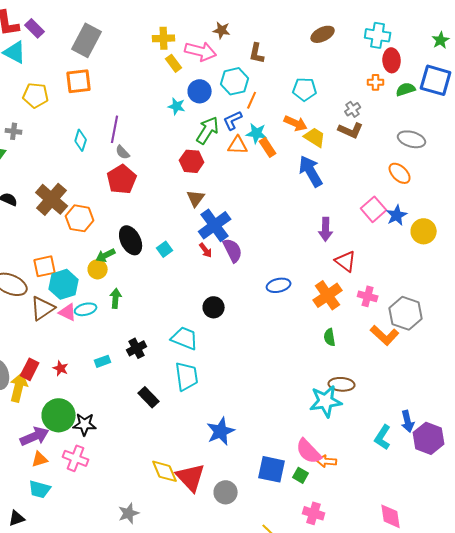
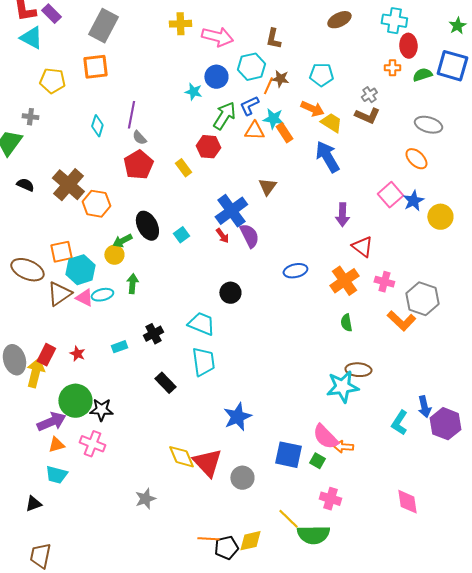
brown star: (222, 30) -> (280, 79), moved
yellow rectangle: (174, 63) -> (183, 168), moved
brown triangle: (196, 198) -> (267, 187), moved

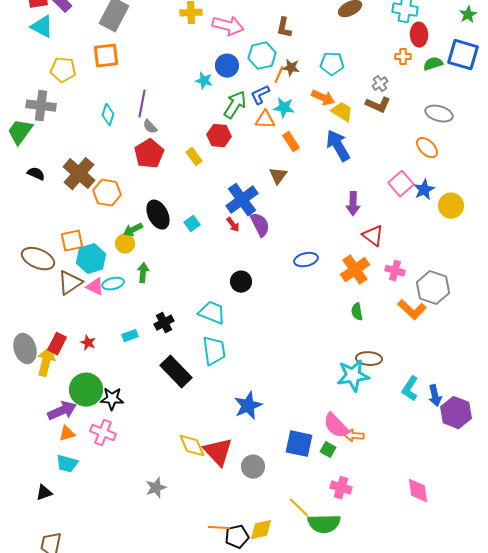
gray cross: (30, 117) -> (41, 106), size x1.8
orange rectangle: (284, 133) -> (291, 142), moved
black rectangle: (165, 383) -> (176, 372), size x1.5
cyan L-shape: (399, 423) -> (410, 389), moved

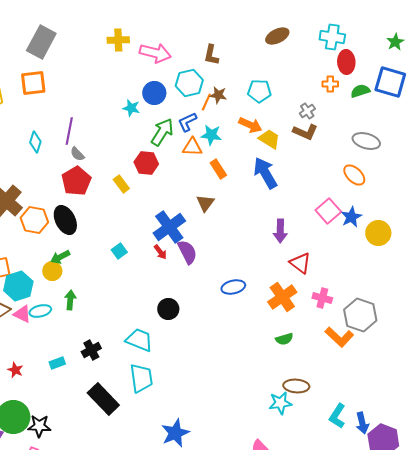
black ellipse: (158, 215) -> (65, 220), moved
green semicircle: (357, 312) -> (284, 339), turned -96
cyan star: (353, 376) -> (280, 403), size x0.7

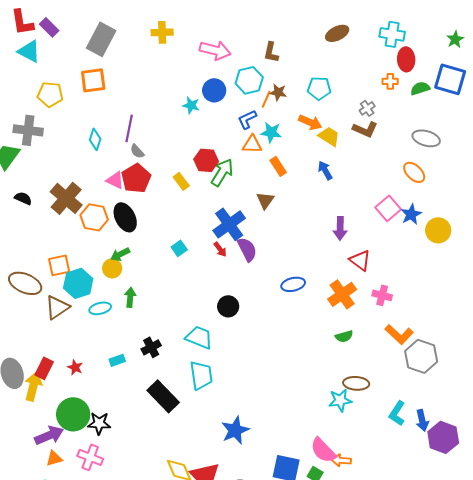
yellow cross: (118, 40) -> (162, 32), moved
green arrow: (162, 132) -> (222, 172), moved
blue arrow: (265, 173) -> (325, 170), size x0.6
pink triangle: (22, 314) -> (115, 180), moved
gray hexagon: (360, 315) -> (421, 356), moved

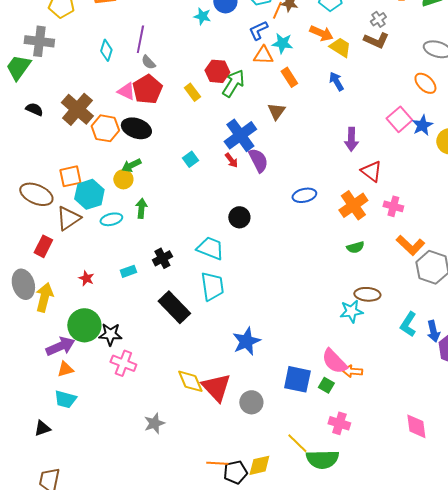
black ellipse: (125, 217) -> (136, 128), turned -44
red rectangle: (44, 368) -> (43, 246), moved
pink cross: (90, 457) -> (123, 363), moved

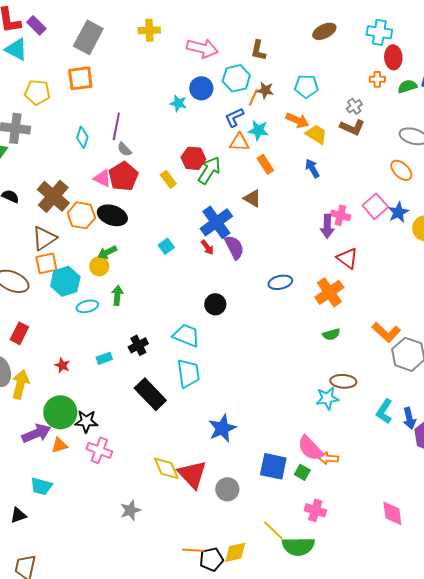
brown triangle: (276, 111) -> (252, 198), turned -36
pink cross: (393, 206) -> (340, 215), moved
brown triangle: (68, 218) -> (44, 238), moved
orange triangle: (65, 369) -> (59, 445), moved

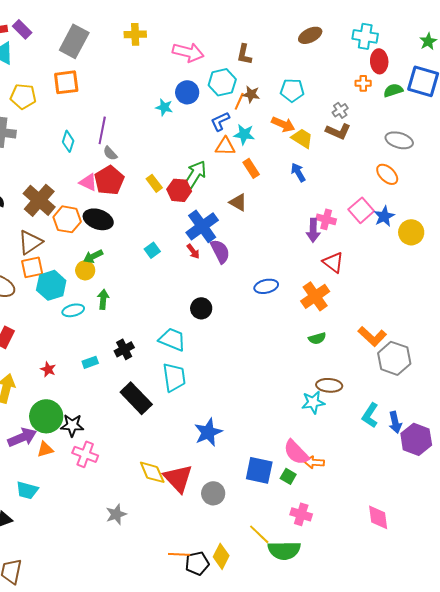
red hexagon: (193, 158) -> (179, 190), moved
yellow diamond: (235, 552) -> (221, 556), turned -50

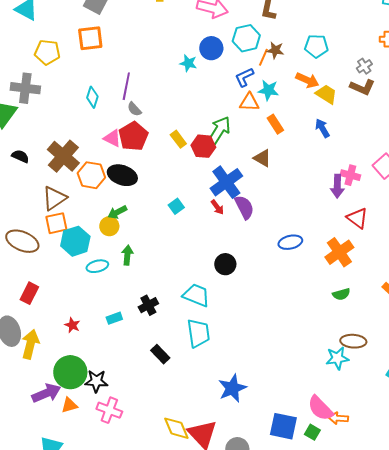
black rectangle: (136, 398) -> (160, 354), size x0.6

